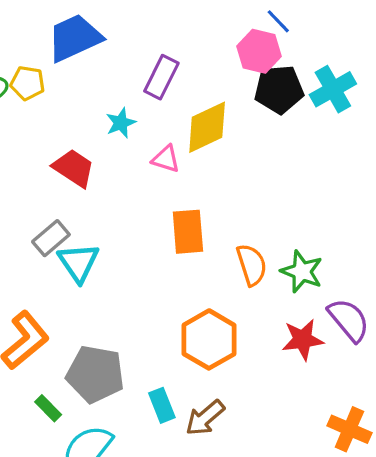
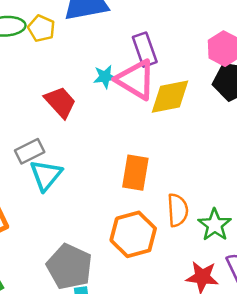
purple rectangle: (161, 77) -> (145, 50), turned -60
pink triangle: (166, 159) -> (136, 80), moved, size x1.8
orange hexagon: (209, 339) -> (133, 234), moved
gray pentagon: (95, 374) -> (69, 267), moved

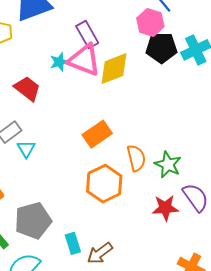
orange rectangle: (135, 173) -> (97, 134), turned 56
cyan triangle: (46, 175) -> (26, 149), size x0.7
gray pentagon: (69, 267) -> (33, 221), moved, turned -30

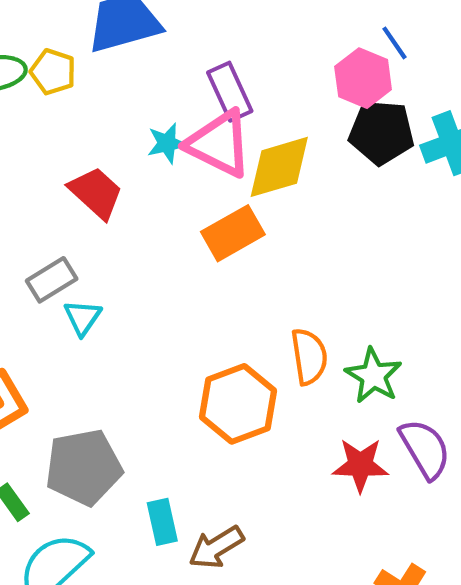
orange rectangle: (97, 134) -> (233, 233), moved

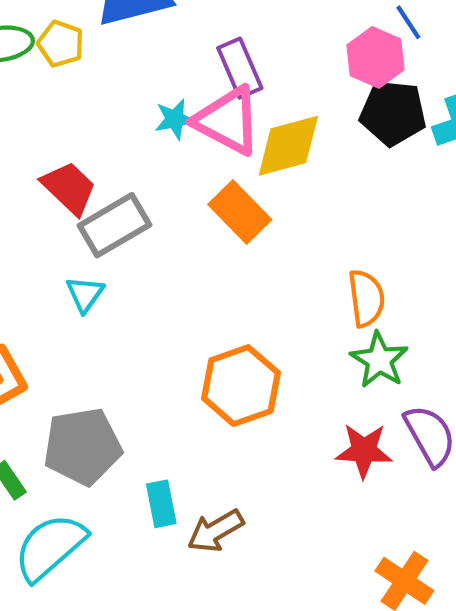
red trapezoid: (96, 193) -> (69, 188), moved
orange rectangle: (233, 233) -> (240, 212), turned 74
gray rectangle: (52, 280) -> (115, 225), moved, size x1.4
orange semicircle: (309, 357) -> (366, 298), moved

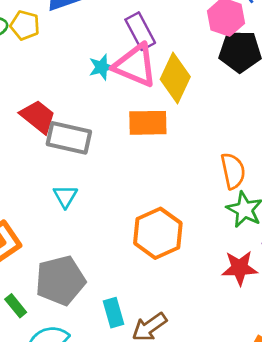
yellow diamond: (288, 146) -> (175, 78), turned -45
orange rectangle: (240, 212) -> (148, 123), turned -42
gray rectangle: (115, 225) -> (69, 138), turned 48
cyan triangle: (85, 294) -> (65, 196), moved

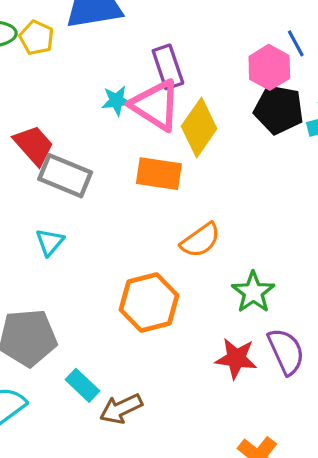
orange semicircle: (233, 171) -> (200, 240), moved, turned 57
cyan rectangle: (113, 313) -> (82, 385), turned -40

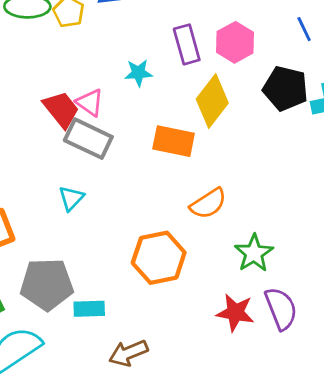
pink hexagon: (269, 67) -> (235, 42), moved
pink triangle: (156, 105) -> (90, 103), moved, size x0.6
cyan rectangle: (82, 385) -> (89, 309), moved, turned -48

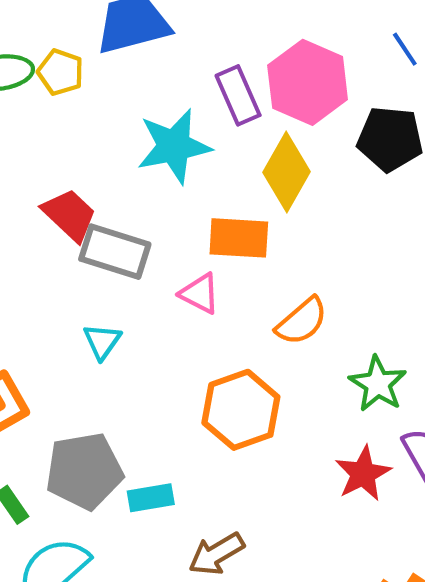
pink hexagon: (235, 42) -> (308, 82), size x1.4
cyan star: (138, 73) -> (174, 146), size x1.8
pink triangle: (90, 103) -> (200, 294), moved
red star: (235, 313) -> (363, 474), turned -30

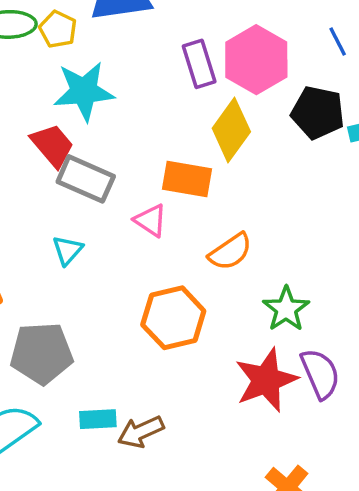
cyan star: (174, 146) -> (84, 91), moved
red star: (363, 474) -> (266, 380), size x1.4
cyan rectangle: (151, 498) -> (98, 419), moved

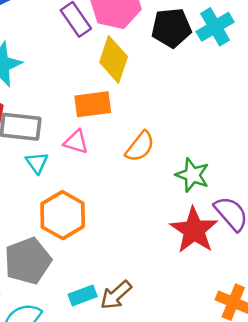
cyan triangle: (67, 250) -> (37, 163), moved
orange hexagon: (173, 318) -> (63, 215), moved

